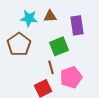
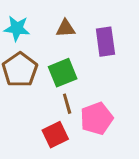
cyan star: (29, 18) -> (17, 28), moved
green square: (59, 46) -> (63, 73), moved

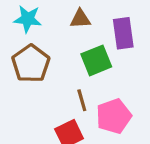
green square: (63, 73) -> (96, 60), moved

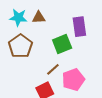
brown triangle: (80, 19) -> (39, 18), moved
brown line: (82, 100) -> (53, 69), turned 64

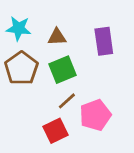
brown triangle: (39, 18) -> (57, 37), moved
green square: (62, 44) -> (63, 70), moved

